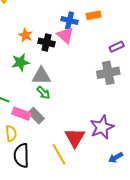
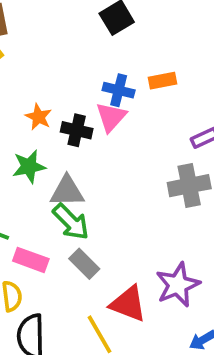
pink triangle: (65, 35) -> (111, 117), turned 30
green arrow: (43, 93) -> (71, 222), size x1.5
gray rectangle: (36, 116) -> (84, 264), moved
red triangle: (75, 138) -> (128, 304), turned -40

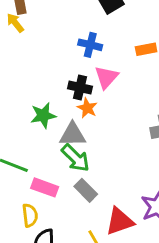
blue cross: (119, 90) -> (90, 45), moved
orange star: (38, 117) -> (87, 108), moved
red triangle: (128, 304) -> (120, 221), turned -40

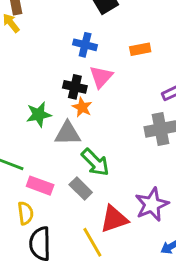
green arrow: (76, 158) -> (95, 162), moved

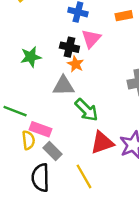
green star: (39, 114) -> (31, 57), moved
gray rectangle: (81, 189) -> (53, 151), moved
yellow semicircle: (26, 213) -> (28, 140), moved
red triangle: (114, 219) -> (102, 143), moved

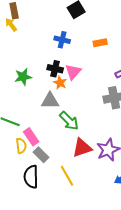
pink triangle: (91, 39) -> (73, 72), moved
pink rectangle: (40, 129) -> (31, 137), turned 36

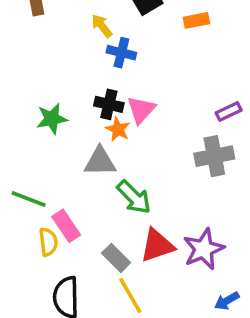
yellow arrow: (11, 25) -> (102, 26), moved
orange rectangle: (100, 43) -> (196, 20), moved
gray rectangle: (41, 155) -> (116, 258), moved

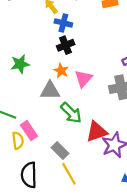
black cross: (109, 104) -> (66, 45), moved, turned -35
pink triangle: (141, 110) -> (83, 78), moved
red triangle: (157, 245) -> (97, 132), moved

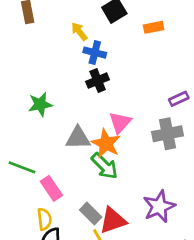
orange star: (61, 71) -> (106, 144), moved, size x1.5
red triangle: (97, 132) -> (113, 221), moved
yellow semicircle: (18, 141) -> (44, 219), moved

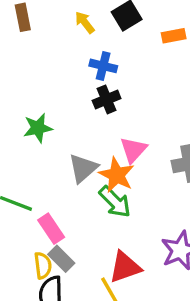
yellow arrow: (79, 32) -> (85, 22), moved
gray triangle: (78, 138) -> (83, 168), turned -40
gray rectangle: (91, 214) -> (61, 259), moved

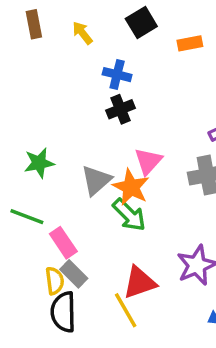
yellow arrow: (85, 22) -> (82, 33), moved
green star: (38, 128) -> (39, 163), moved

